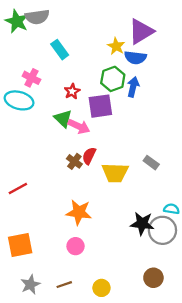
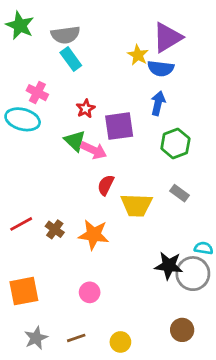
gray semicircle: (37, 17) -> (65, 35), moved
green hexagon: (113, 79) -> (175, 143), moved
brown cross: (74, 161) -> (55, 229), moved
orange star: (79, 212) -> (94, 235), moved

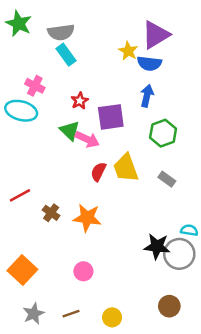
yellow trapezoid: (137, 205) -> (126, 168), moved, turned 68
red line: (21, 224) -> (20, 195), moved
orange square: (24, 291) -> (22, 270), turned -36

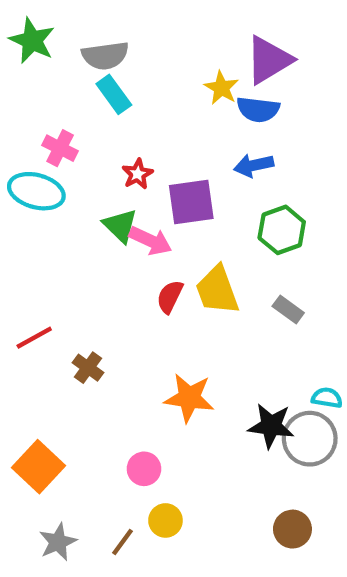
blue arrow: (147, 96) -> (254, 165), turned -115
orange star: (87, 218) -> (189, 398), moved
brown line: (71, 314) -> (122, 542), turned -35
yellow circle: (112, 317) -> (165, 520), moved

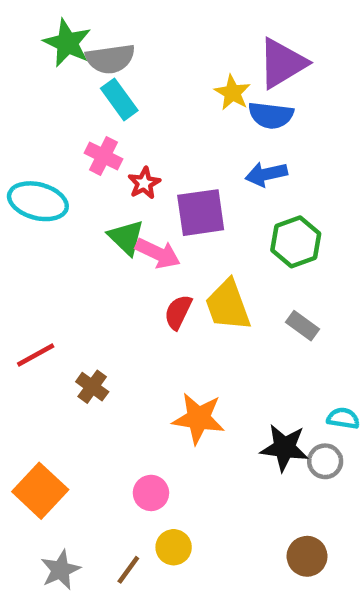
green star: (32, 41) -> (67, 43), moved
pink cross: (60, 148) -> (103, 156), moved
gray circle: (310, 439) -> (325, 461), size x0.6

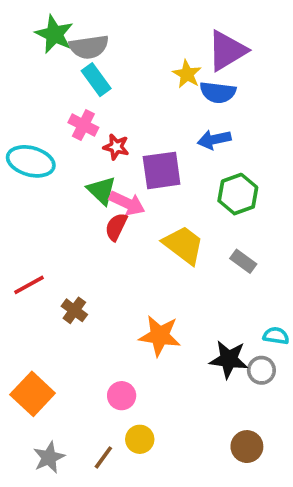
red star: (144, 183) -> (116, 147), turned -30
yellow trapezoid: (228, 305) -> (183, 245), turned 147
red semicircle: (178, 312) -> (116, 227), moved

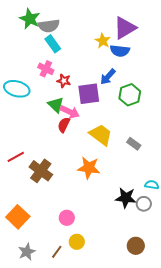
blue arrow: (214, 140) -> (108, 77), moved, turned -36
green hexagon: (238, 194) -> (130, 95), moved
brown cross: (74, 310) -> (41, 171), size x1.6
orange star: (160, 336) -> (89, 168), moved

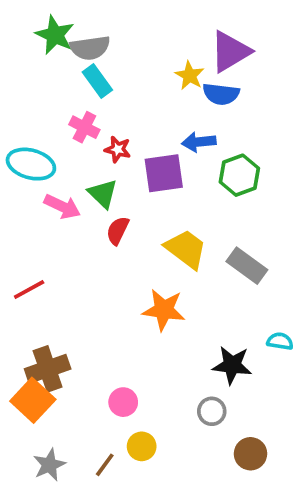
blue arrow: (108, 77) -> (199, 142), turned 42
pink arrow: (70, 112) -> (62, 207), moved
gray rectangle: (134, 144) -> (247, 266), size x1.5
brown cross: (41, 171) -> (48, 369), moved, turned 35
gray circle: (144, 204) -> (212, 411), moved

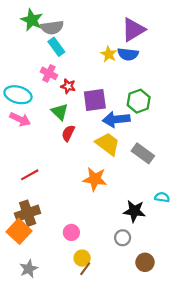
yellow star: (190, 76) -> (109, 54), moved
blue arrow: (199, 142) -> (116, 119), moved, size x1.4
pink arrow: (62, 207) -> (20, 119), moved
red line: (29, 290) -> (30, 175), moved
brown line: (105, 465) -> (85, 269), moved

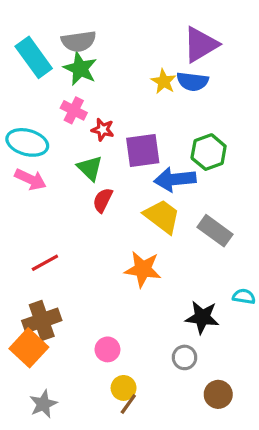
green star: (32, 20) -> (80, 69), moved
cyan rectangle: (56, 47) -> (34, 57), moved, size x1.4

